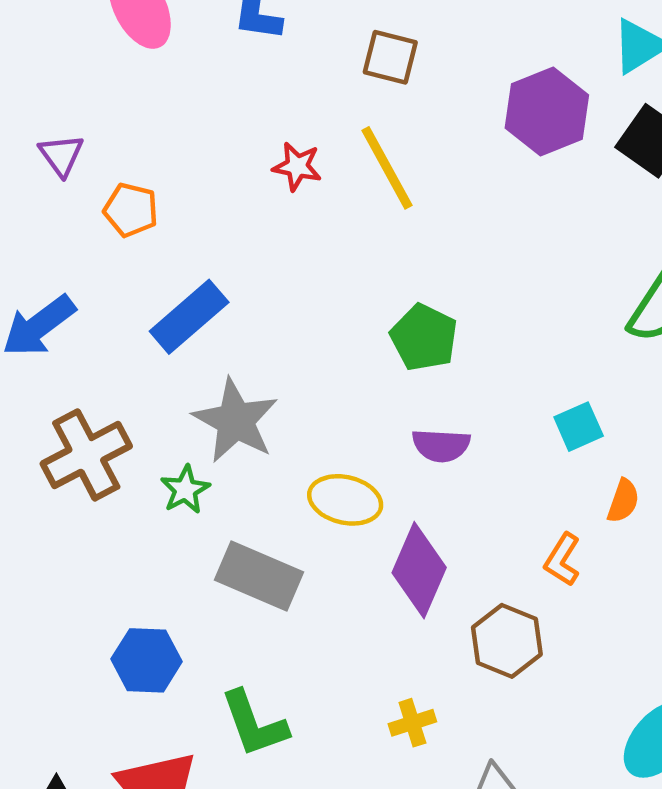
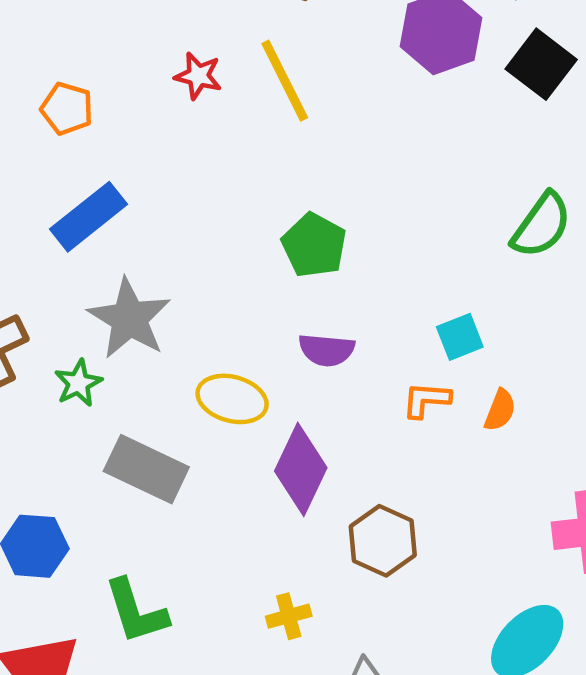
orange pentagon: (131, 210) -> (67, 109), moved
orange L-shape: (562, 560) -> (426, 400), moved, turned 60

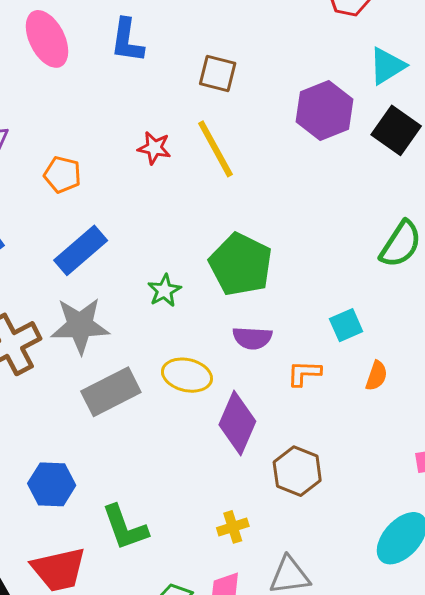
green pentagon: (314, 245) -> (241, 264), size x1.4
gray star: (129, 319) -> (80, 326), moved, turned -30
green star: (78, 383) -> (164, 291), moved
orange L-shape: (426, 400) -> (304, 373), moved
gray rectangle: (146, 469) -> (111, 392), moved, turned -50

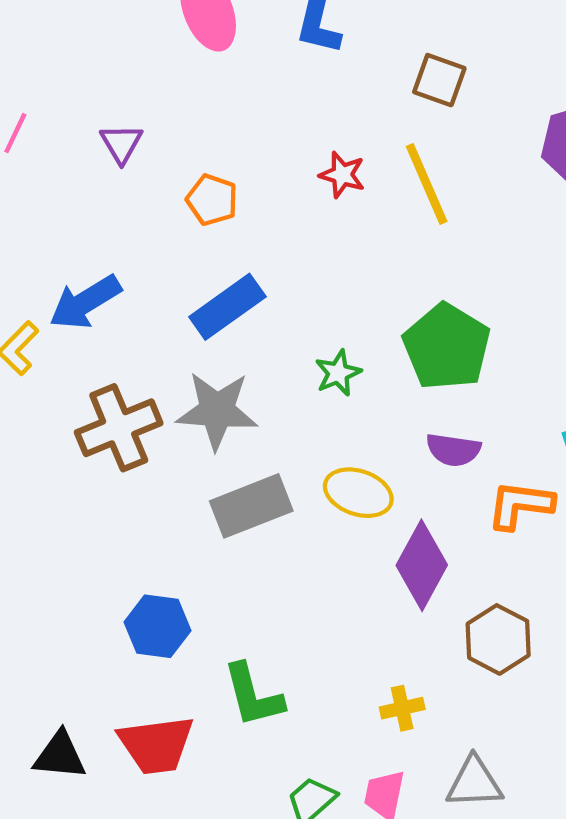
orange L-shape: (304, 373) -> (520, 505), size x1.4

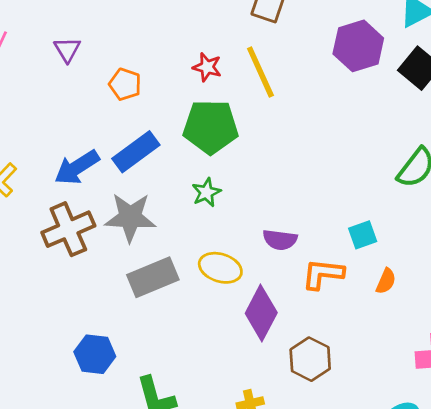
blue arrow: (85, 302) -> (77, 167), moved
green pentagon: (447, 347) -> (211, 127), moved, turned -30

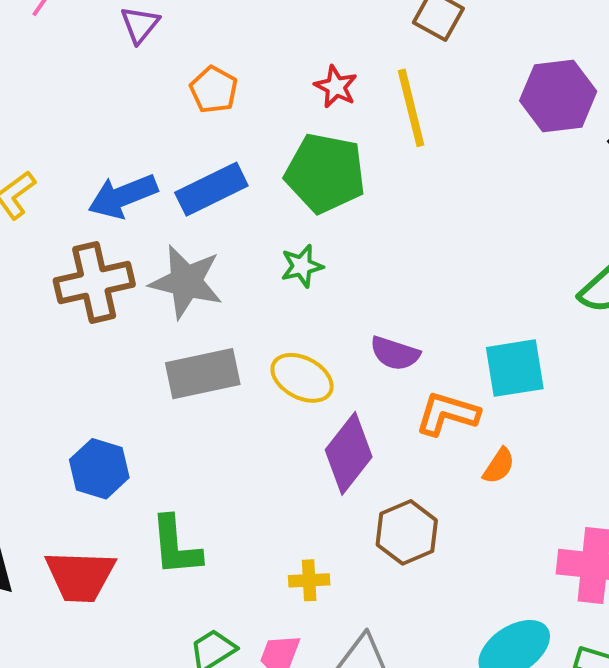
cyan square: (363, 235) -> (515, 368), size x1.5
orange semicircle: (386, 281) -> (499, 466), moved

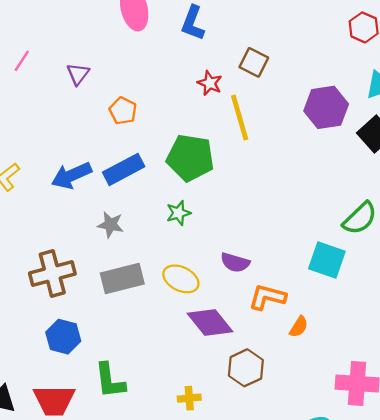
red star: (336, 87) -> (210, 83), moved
brown cross: (94, 282) -> (52, 274), moved
gray star: (186, 282) -> (111, 225), size x0.6
cyan square: (515, 368) -> (327, 260), moved, turned 30
purple diamond: (349, 453) -> (210, 322), turned -75

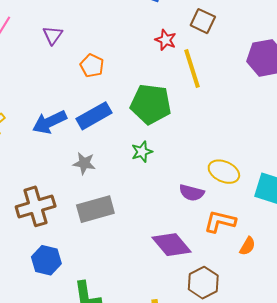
yellow ellipse: (181, 279) -> (224, 172), moved

